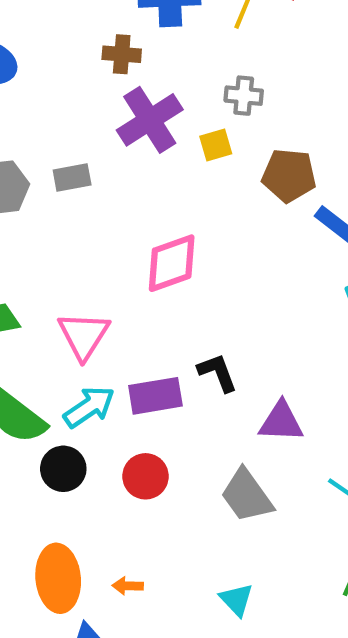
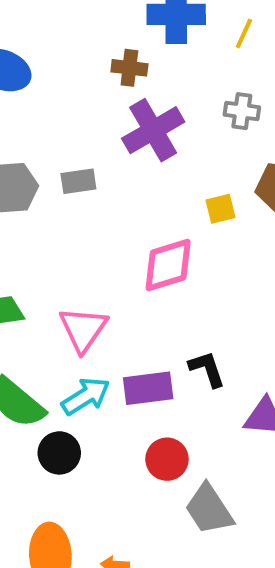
yellow square: (216, 145) -> (221, 209), moved
red circle: (145, 476) -> (167, 459), moved
gray trapezoid: (247, 496) -> (209, 509), moved

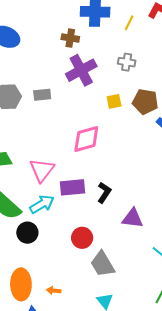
yellow square: (221, 209) -> (114, 101), moved
black L-shape: (207, 369) -> (104, 193), turned 50
purple rectangle: (148, 388) -> (73, 187), moved

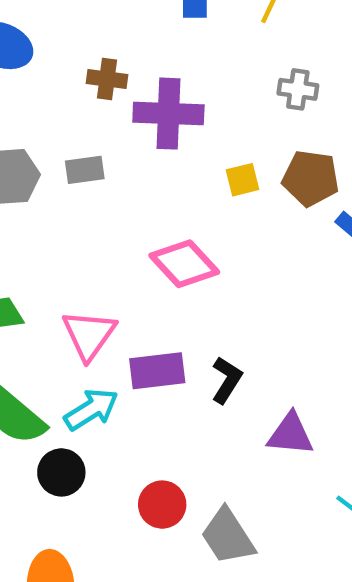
brown cross: (70, 38) -> (107, 79), moved
gray cross: (127, 62) -> (298, 89), moved
purple cross: (81, 70) -> (168, 114), turned 32
pink diamond: (86, 139) -> (184, 264), turned 64
red circle: (82, 238) -> (162, 505), moved

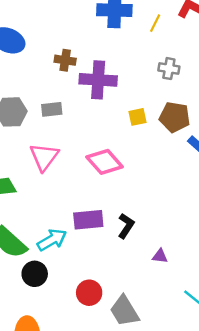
pink triangle: (89, 335) -> (44, 157), moved
purple triangle: (290, 434) -> (160, 256), size x0.6

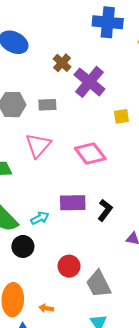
brown cross: (65, 60) -> (62, 63), turned 30
purple cross: (98, 80) -> (89, 82), turned 32
cyan arrow: (52, 240) -> (40, 218), size x0.7

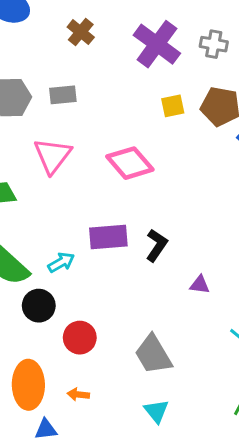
purple cross: (89, 82) -> (157, 44), moved
red circle: (69, 266) -> (80, 338), moved

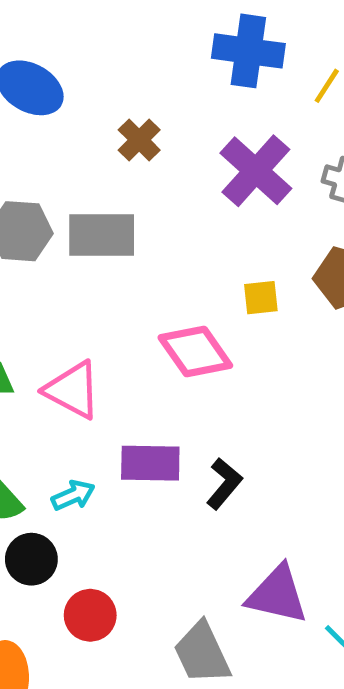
gray rectangle: (63, 95) -> (102, 235), size x1.6
yellow square: (173, 106) -> (261, 298), moved
pink triangle: (53, 156) -> (73, 390), moved, turned -45
purple triangle: (200, 285) -> (277, 595), moved, size x2.0

